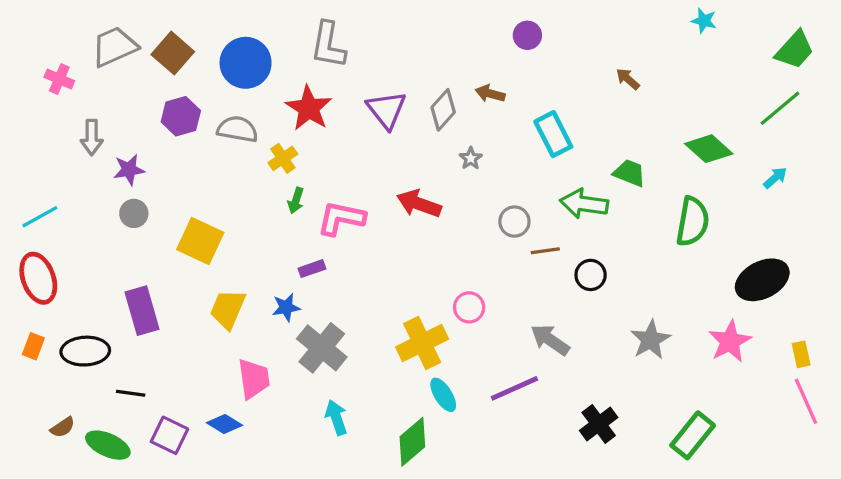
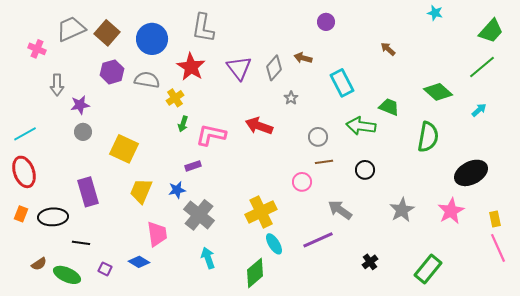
brown line: (545, 251) -> (324, 162), moved
pink circle: (469, 307) -> (302, 182), moved
black cross: (599, 424) -> (370, 262), size x0.7
purple square: (169, 435) -> (105, 269), size x0.6

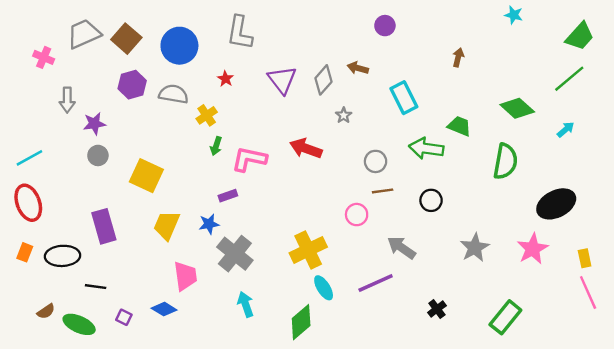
brown arrow: (388, 49) -> (458, 57), turned 63
red star: (191, 67) -> (226, 79), size x0.5

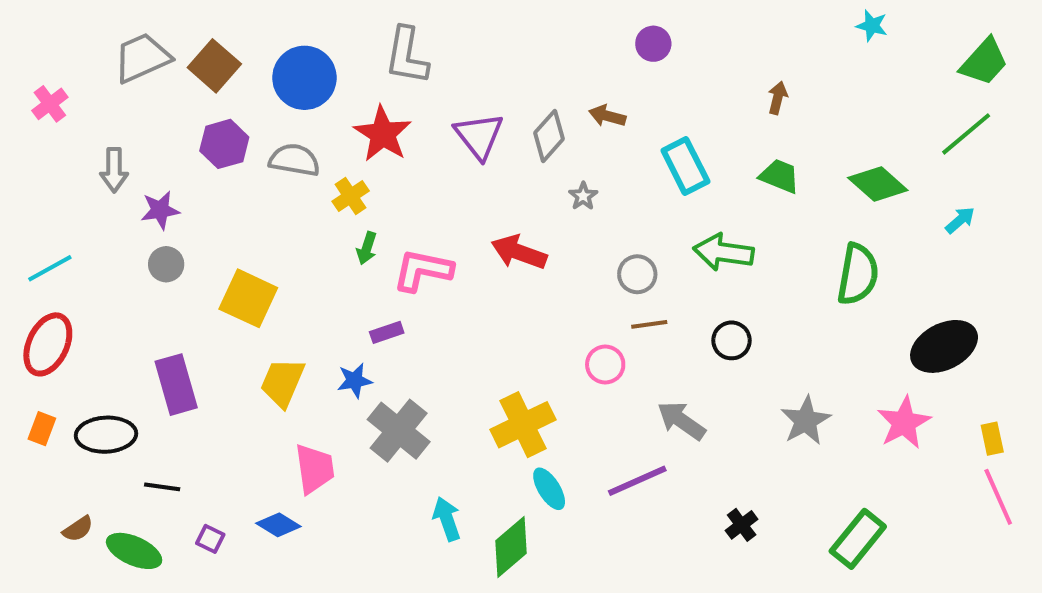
pink cross: (44, 57) -> (50, 104), moved, turned 30
red star: (226, 79) -> (383, 134), size x2.0
green trapezoid: (459, 126) -> (780, 176), moved
red ellipse: (28, 203) -> (48, 344), turned 45
cyan arrow: (246, 304) -> (447, 519), moved

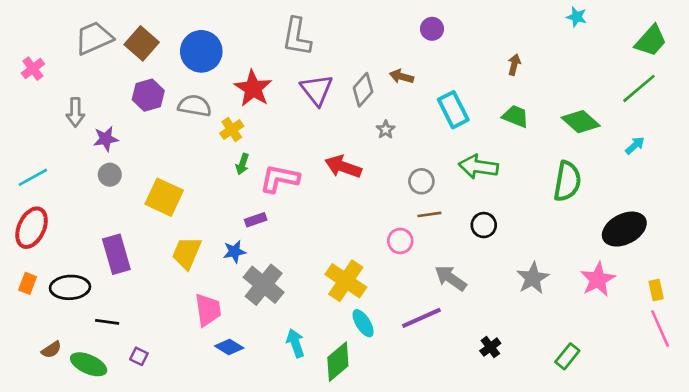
gray L-shape: (407, 56) -> (297, 37), moved
yellow cross: (523, 425) -> (346, 281), turned -30
blue diamond: (278, 525) -> (229, 347), moved
green rectangle: (858, 539) -> (567, 356), size x0.7

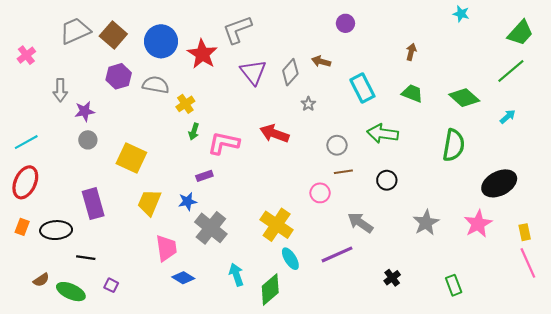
gray L-shape: (297, 37) -> (237, 30), turned 60
red star: (253, 88) -> (202, 54), moved
green rectangle: (567, 356) -> (454, 285), turned -60

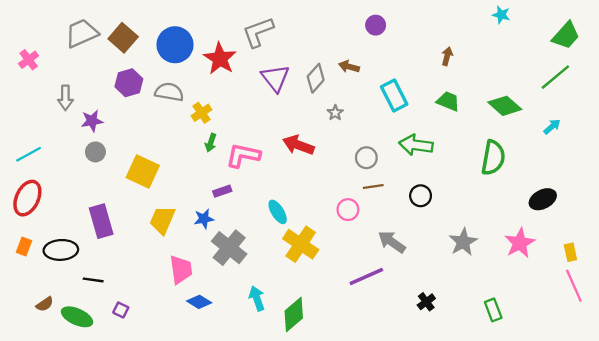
black ellipse: (499, 183) -> (543, 199), size x0.7
cyan ellipse: (290, 259) -> (278, 212), moved

